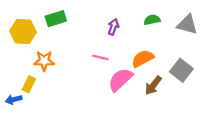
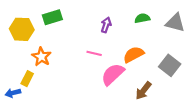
orange star: (44, 61) -> (41, 57), turned 30
brown arrow: (153, 85) -> (143, 91), moved

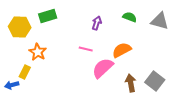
green semicircle: (142, 18) -> (130, 17), turned 32
gray square: (170, 65) -> (155, 81), moved
brown arrow: (143, 91) -> (131, 83), turned 132

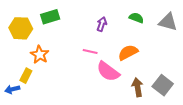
pink semicircle: (103, 68) -> (108, 71), turned -100

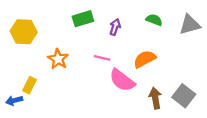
green rectangle: (50, 17) -> (83, 19), moved
gray triangle: (168, 22) -> (190, 25), turned -30
orange star: (40, 55) -> (58, 59), moved

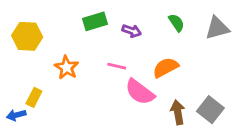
green semicircle: (154, 20) -> (176, 23), turned 35
purple arrow: (115, 27) -> (132, 31), turned 91

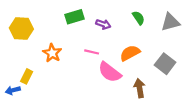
gray square: (210, 110) -> (165, 64), moved

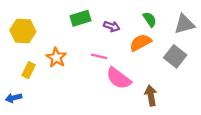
orange semicircle: (130, 53) -> (141, 43), moved
gray square: (165, 64) -> (175, 56), moved
yellow rectangle: (27, 76) -> (29, 70), moved

